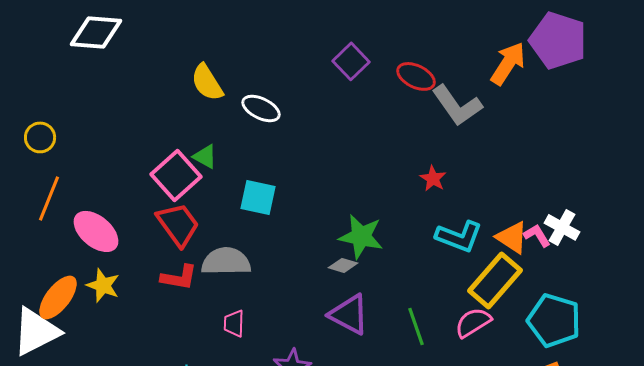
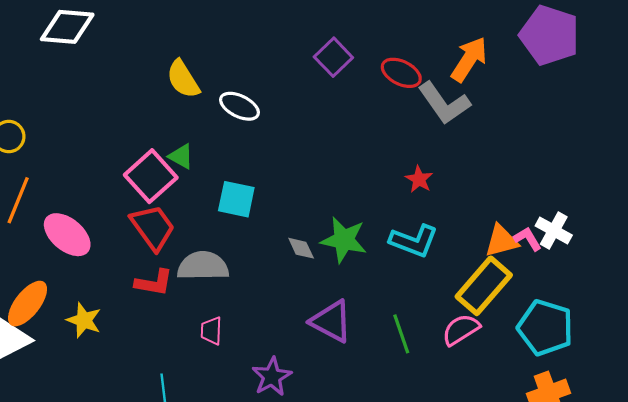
orange arrow: (508, 63) -> (469, 59), moved
cyan L-shape: (459, 236) -> (414, 241), moved
orange triangle: (512, 237) -> (502, 241), turned -48
gray diamond: (343, 265) -> (301, 248), moved, turned 48
yellow star: (103, 285) -> (84, 320), moved

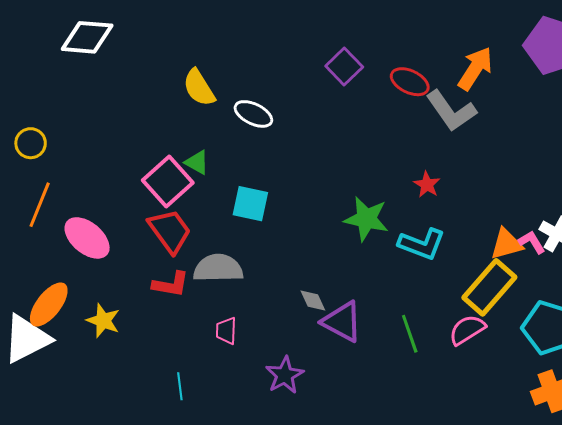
green star: (344, 240) -> (366, 219), moved
gray diamond: (301, 248) -> (313, 300), moved

